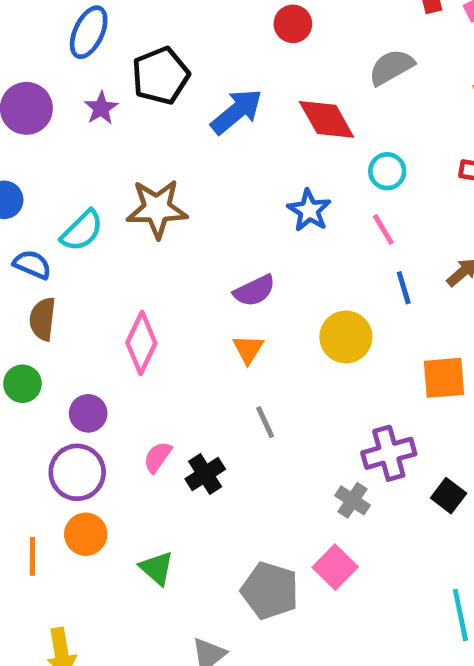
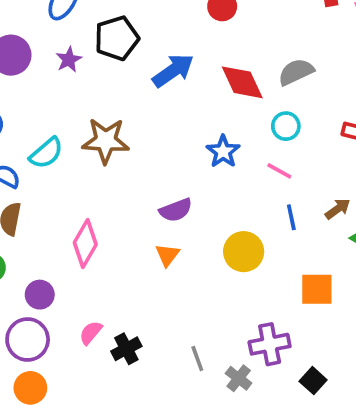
gray semicircle: (391, 67) -> (296, 72), moved
pink line: (383, 229) -> (279, 171), turned -35
gray line: (265, 422) -> (197, 359), moved

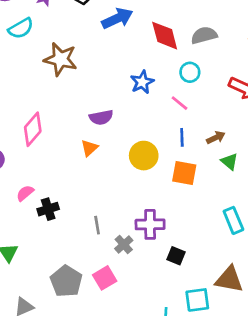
cyan semicircle: (46, 153) -> (21, 28), moved
orange square: (317, 289) -> (184, 173), moved
black square: (313, 381) -> (176, 256), turned -30

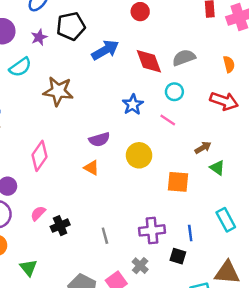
blue line: (182, 137) -> (190, 233), moved
orange triangle: (89, 148) -> (91, 168), turned -42
yellow circle: (144, 156) -> (139, 155), moved
gray cross: (124, 244) -> (140, 266), moved

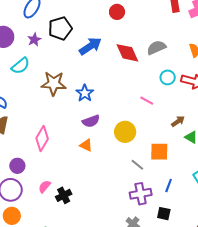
cyan circle: (174, 92) -> (168, 77), moved
blue star: (133, 105) -> (85, 93), moved
blue line: (190, 233) -> (169, 185), moved, turned 32
gray line: (105, 236) -> (137, 165), moved, turned -32

